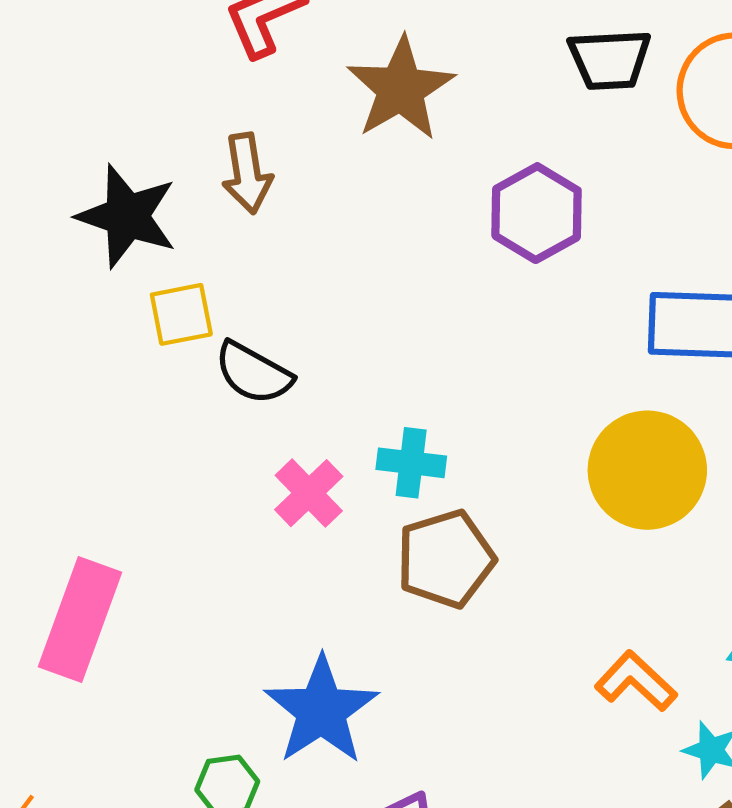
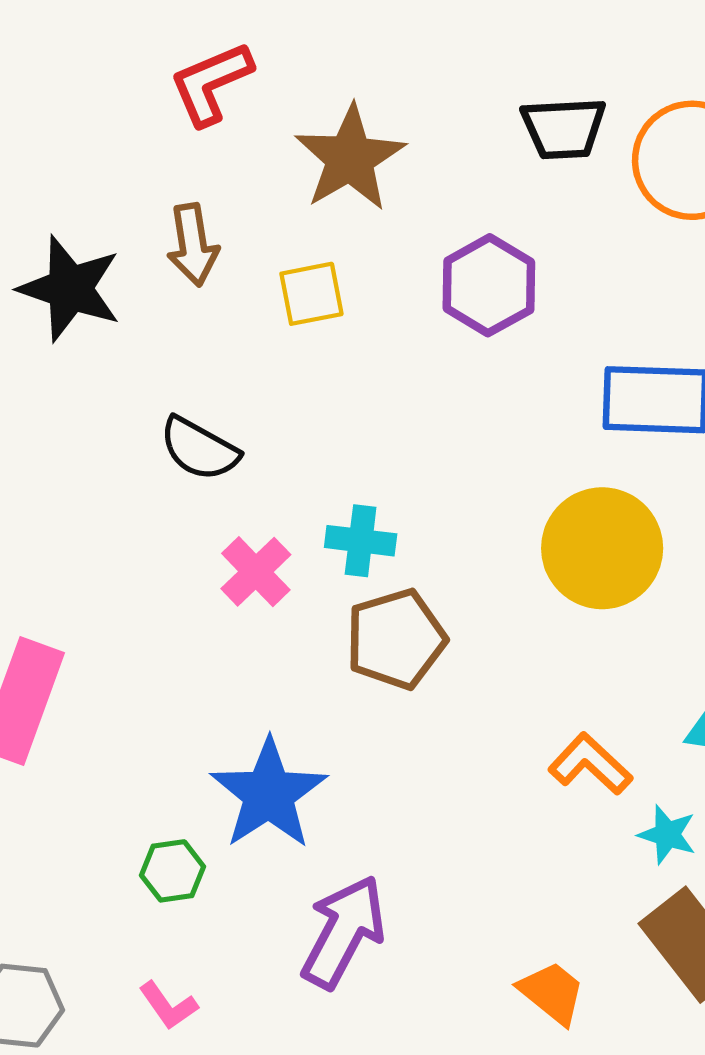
yellow square: (181, 314) -> (311, 294), moved

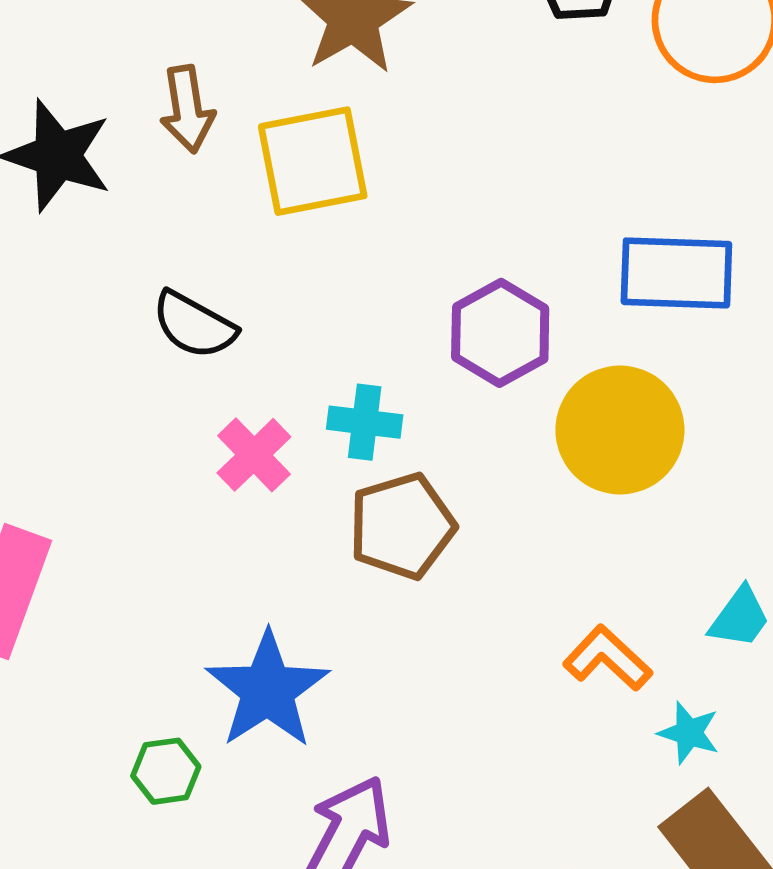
purple hexagon: (489, 285) -> (500, 333), moved
yellow square: (311, 294) -> (313, 161), size x1.6

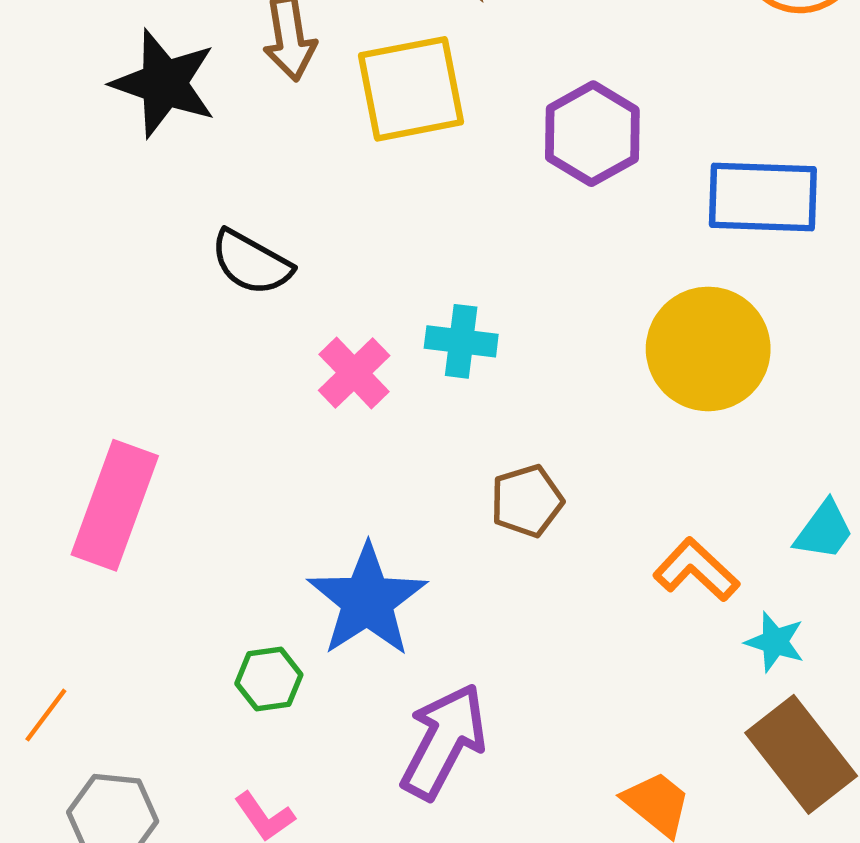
black semicircle: (194, 325) -> (251, 263), moved
purple hexagon: (500, 333) -> (592, 134), moved
brown pentagon: (402, 526) -> (527, 501), moved, size x0.7

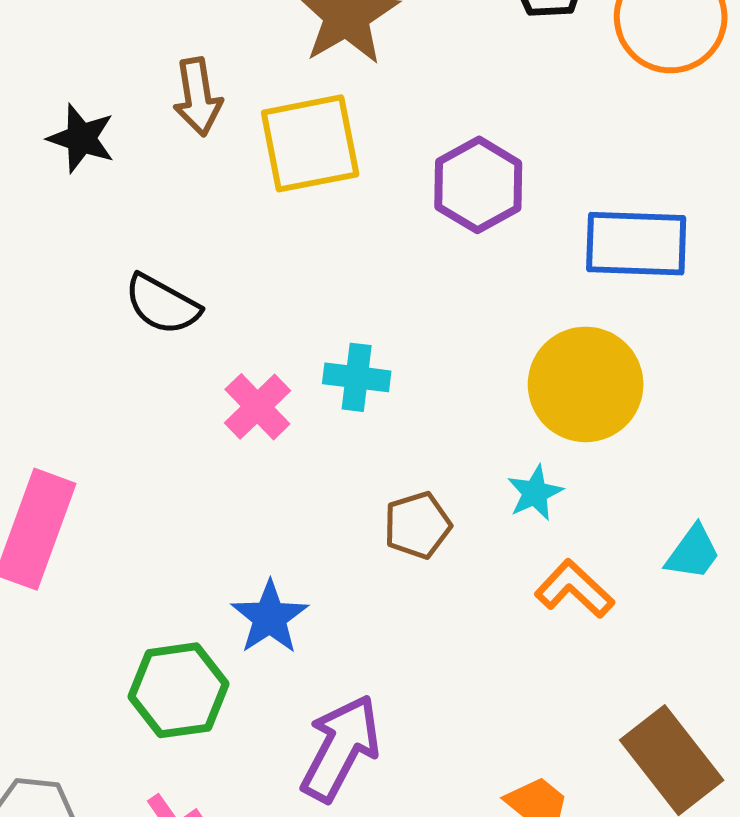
black star: (164, 83) -> (81, 138), size x0.7
blue star: (367, 600) -> (270, 617), size x0.7
cyan star: (775, 642) -> (535, 493), moved, turned 30
green hexagon: (269, 679) -> (178, 690), size x1.6

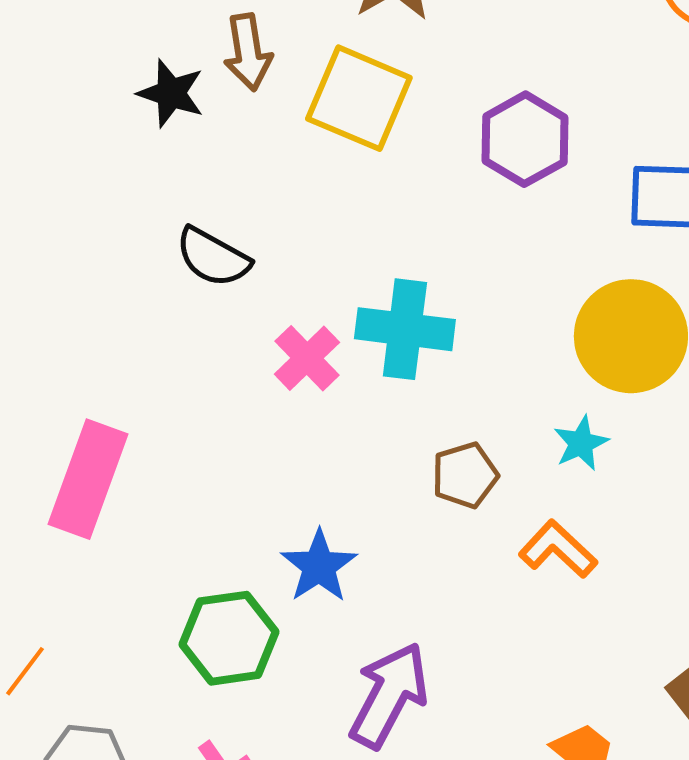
black star: (81, 138) -> (171, 93), moved
yellow square: (310, 143) -> (359, 98), turned 34
cyan cross: (357, 377) -> (405, 329), size x1.5
orange L-shape: (574, 589) -> (558, 549), moved

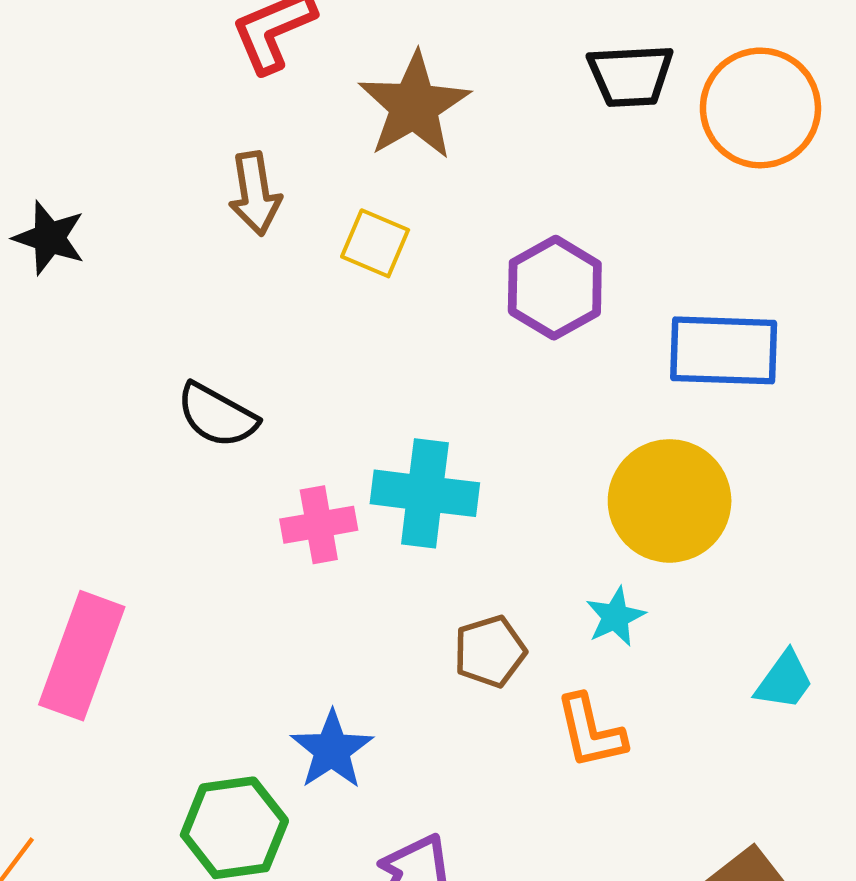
black star: (171, 93) -> (49, 238), moved
yellow square: (359, 98) -> (375, 243), size x0.6
pink cross: (307, 358) -> (319, 525), turned 34
orange L-shape: (558, 549) -> (591, 731), turned -146

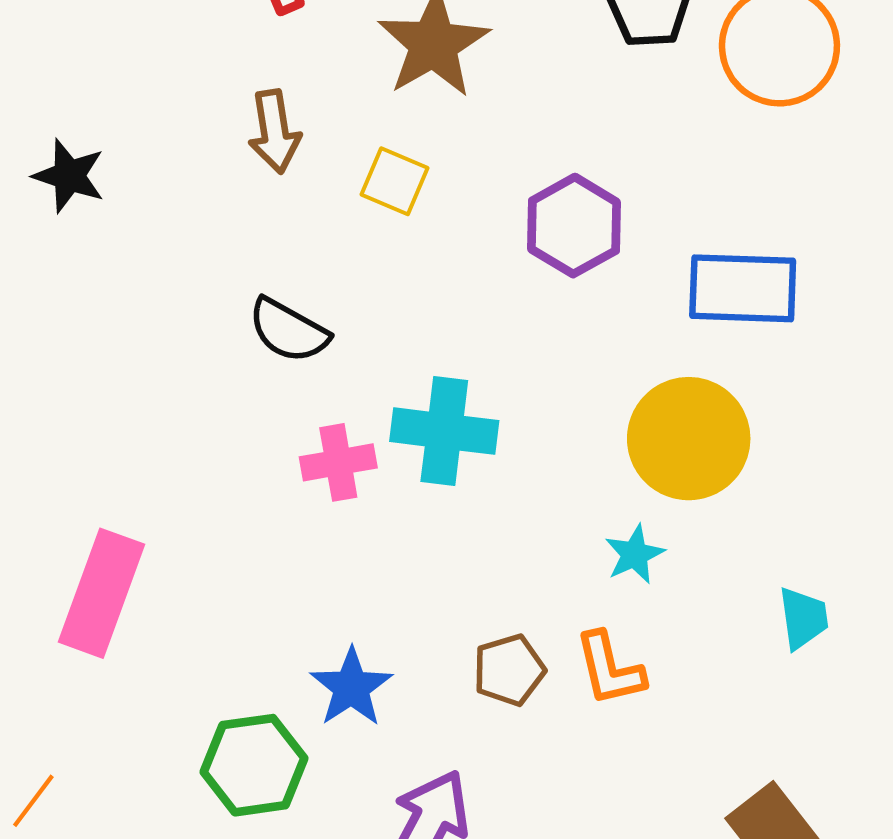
black semicircle: (217, 415) -> (289, 330), moved
brown pentagon: (490, 651) -> (509, 670), moved
cyan trapezoid: (784, 681) -> (803, 618), turned -44

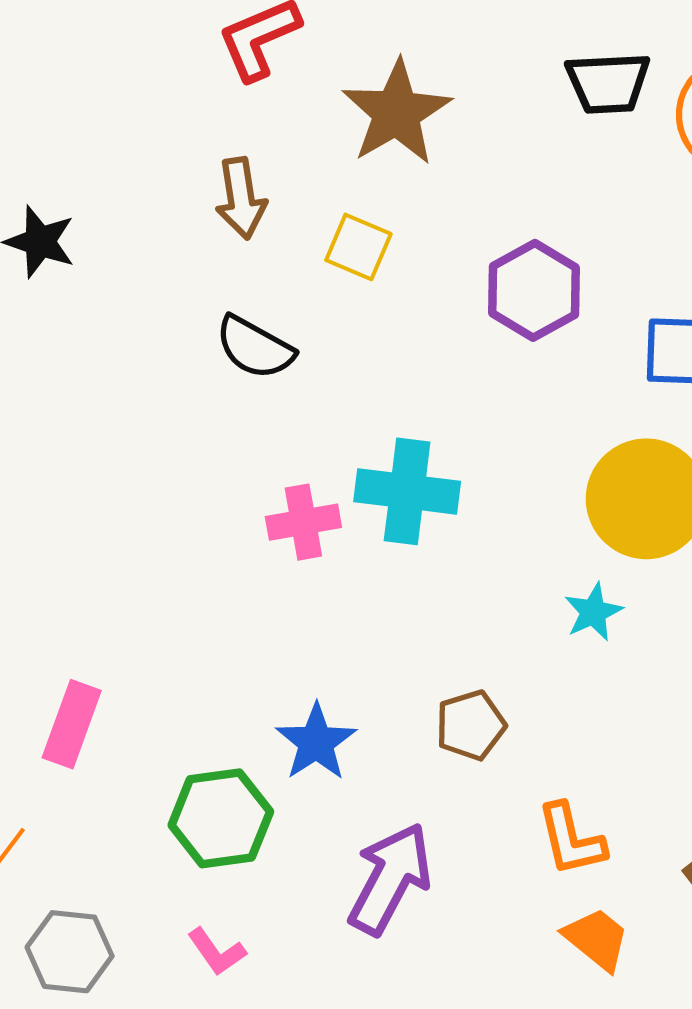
black semicircle: (289, 330) -> (255, 348), moved
pink rectangle: (102, 593) -> (72, 724), moved, size x0.7
orange L-shape: (610, 669) -> (571, 840), moved

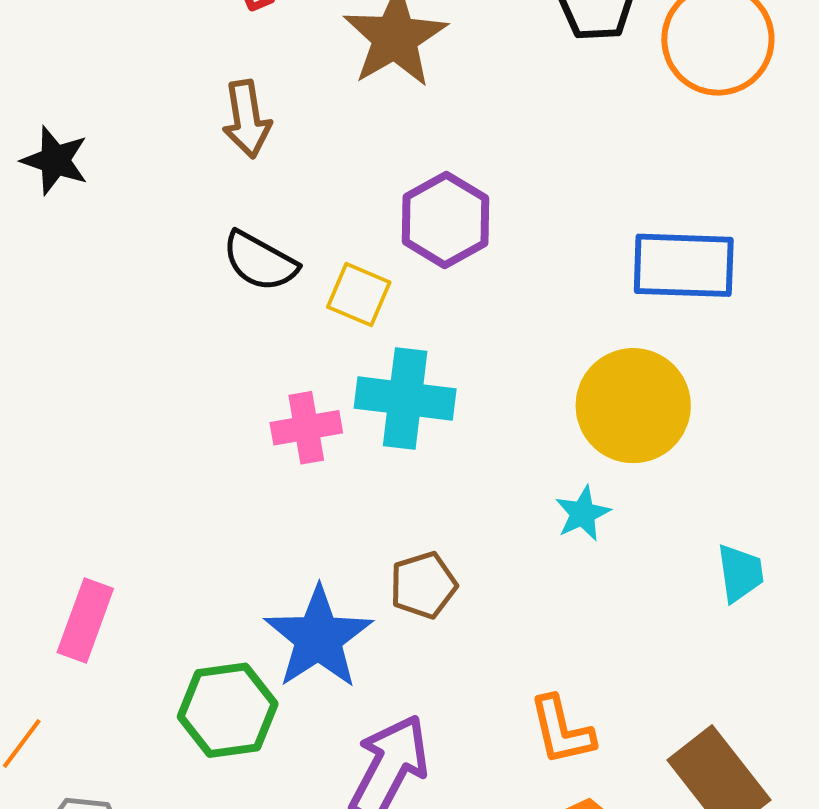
yellow square: (358, 247) -> (359, 295), moved
purple hexagon: (534, 290) -> (446, 220), moved
brown pentagon: (471, 725) -> (423, 585), moved
blue star: (316, 742) -> (318, 638), size x1.4

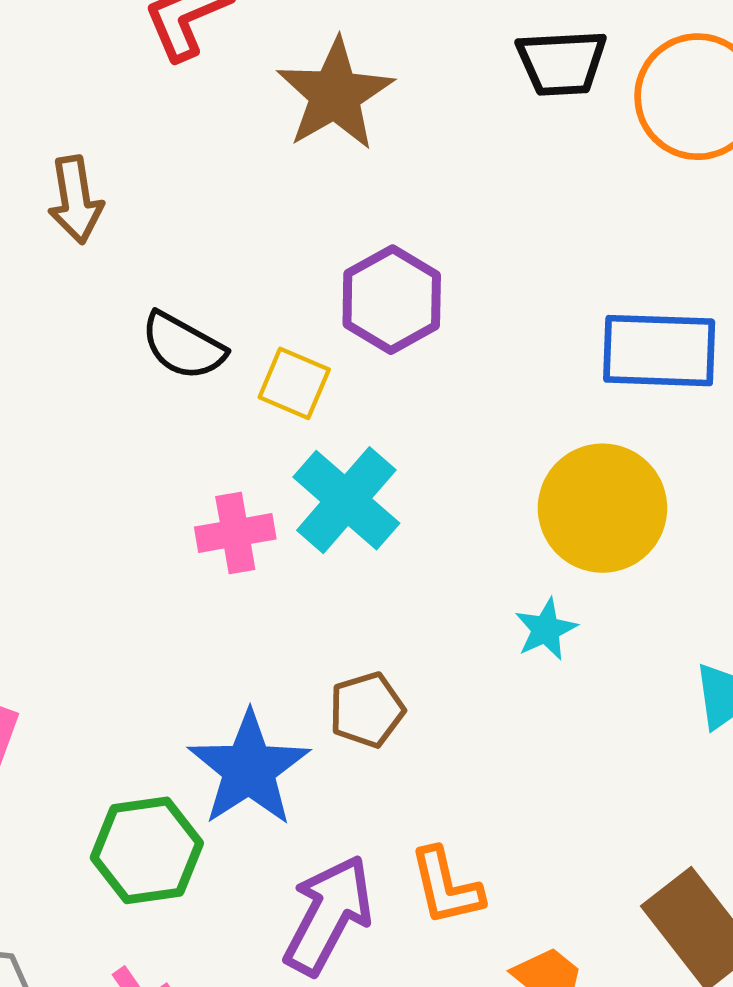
brown arrow: (247, 119) -> (75, 200), moved
cyan cross: (405, 398) -> (346, 500), turned 34
orange L-shape: (562, 730) -> (446, 887), moved

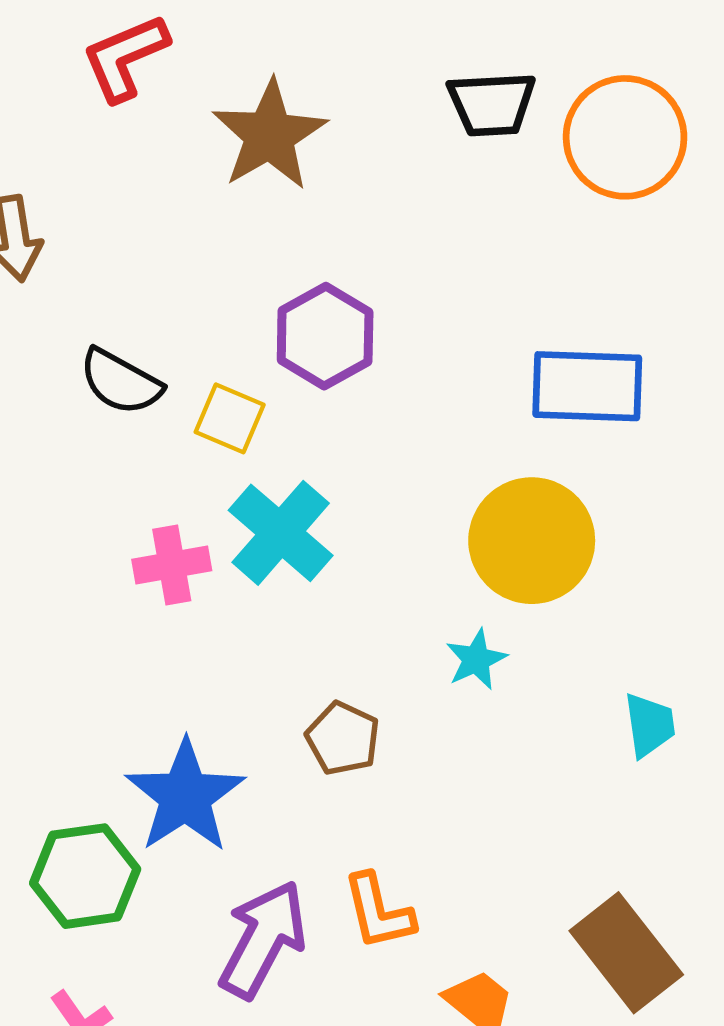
brown pentagon: (367, 710) -> (343, 738), moved, turned -30

